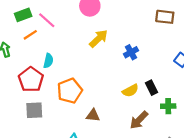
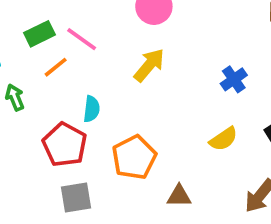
yellow arrow: (99, 39) -> (149, 65), moved
yellow semicircle: (130, 91) -> (223, 139), moved

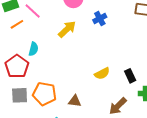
blue cross: (234, 79) -> (100, 18), moved
orange pentagon: (134, 157) -> (45, 94), moved, turned 30

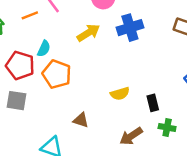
blue cross: (100, 18) -> (130, 28), size x1.5
red pentagon: (17, 66) -> (20, 65), turned -30
orange pentagon: (45, 94) -> (57, 74), moved

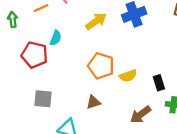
orange pentagon: (57, 74) -> (101, 66), moved
gray square: (17, 101) -> (43, 99), moved
brown triangle: (81, 120) -> (93, 102), turned -32

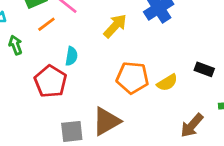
red pentagon: (35, 55) -> (51, 81), turned 30
black rectangle: (159, 83) -> (204, 69), moved, turned -40
brown triangle: (93, 102) -> (106, 121), moved, size x1.6

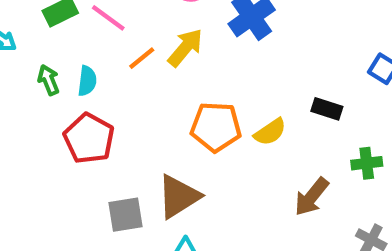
orange line: (46, 24) -> (142, 58), moved
green arrow: (15, 45) -> (49, 80), moved
cyan semicircle: (71, 56) -> (87, 81), moved

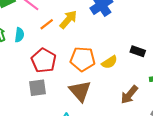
red pentagon: (89, 138) -> (44, 61), moved
brown triangle: (179, 196) -> (80, 91), moved, turned -40
gray square: (126, 215) -> (37, 88), moved

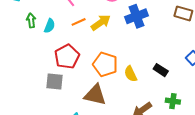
yellow semicircle: (109, 62) -> (131, 74), turned 84
brown triangle: (80, 91) -> (95, 95), turned -50

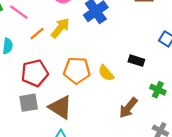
red pentagon: (67, 57) -> (35, 73), turned 30
brown triangle: (95, 95) -> (60, 107), moved, turned 35
green cross: (173, 101) -> (158, 90), turned 32

